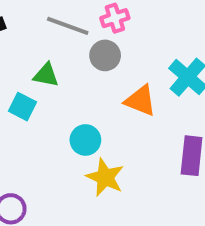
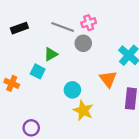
green triangle: (46, 75) -> (51, 54), turned -40
orange triangle: (140, 101) -> (108, 79), moved, turned 30

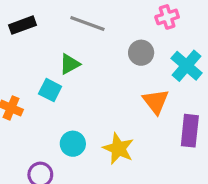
pink cross: (89, 23) -> (167, 17), moved
gray circle: (83, 43) -> (141, 53), moved
cyan circle: (72, 90) -> (73, 144), moved

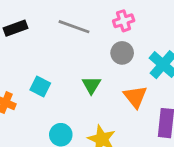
pink cross: (167, 17) -> (124, 21), moved
green triangle: (70, 64) -> (91, 85), moved, turned -30

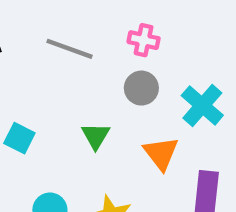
pink cross: (124, 21) -> (144, 40), turned 30

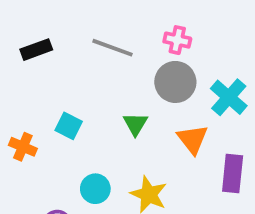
gray circle: (141, 88) -> (175, 82), size x1.4

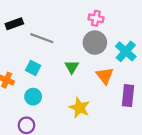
gray line: (112, 48) -> (42, 38), moved
cyan circle: (95, 189) -> (33, 97), moved

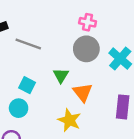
cyan square: (33, 68) -> (27, 85), moved
orange triangle: (105, 76) -> (83, 92), moved

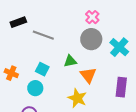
pink cross: (88, 22) -> (92, 17), turned 32
green triangle: (61, 75) -> (70, 61), turned 48

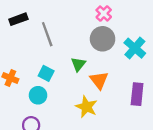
gray line: (43, 35) -> (47, 34), turned 50
green triangle: (70, 61) -> (78, 64), turned -40

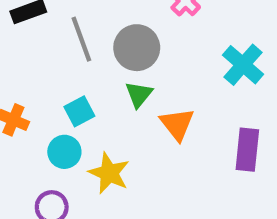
gray circle: (103, 39) -> (137, 48), moved
cyan square: (46, 73) -> (79, 111), turned 35
yellow star: (86, 107) -> (109, 173), moved

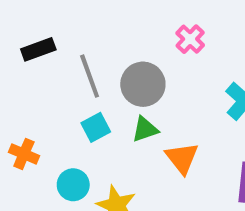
green triangle: (139, 94) -> (145, 129), turned 32
cyan square: (79, 111) -> (96, 127), moved

